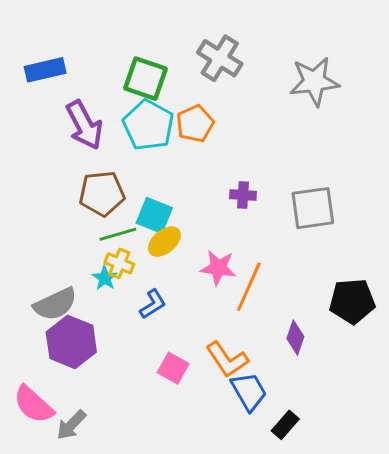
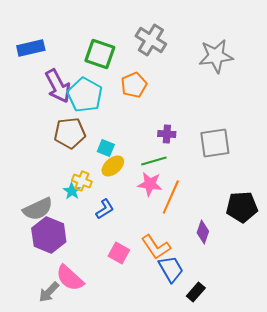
cyan pentagon: (148, 125) -> (85, 95), moved
cyan square: (154, 215) -> (106, 148), size x0.7
green line: (118, 234) -> (154, 161), moved
pink semicircle: (33, 405) -> (70, 278), moved

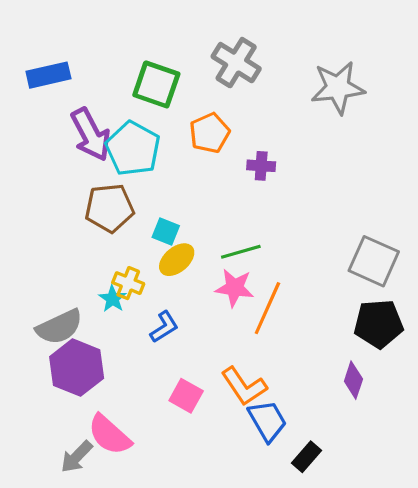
purple cross: (167, 134) -> (261, 166), moved
gray square: (215, 143) -> (374, 261), moved, turned 32
purple diamond: (203, 232) -> (353, 380), moved

